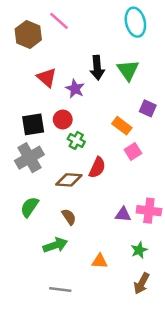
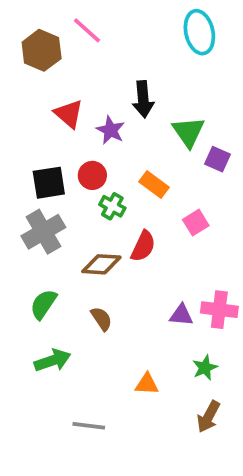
green triangle: (128, 70) -> (188, 132), moved
orange rectangle: (122, 126) -> (154, 184), moved
green arrow: (55, 245) -> (52, 360), moved

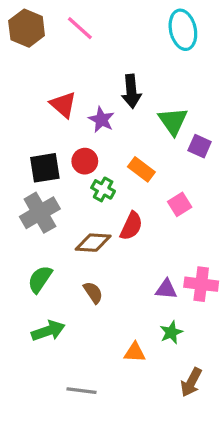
brown hexagon: (42, 50) -> (27, 28), moved
green star: (205, 368) -> (171, 332), moved

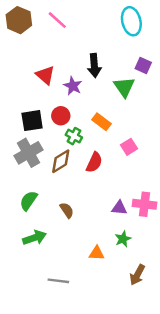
purple square: (200, 146) -> (143, 66), moved
brown diamond: (93, 243) -> (61, 161), moved, turned -35

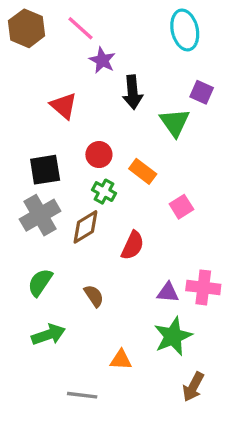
purple star: (73, 86) -> (102, 60), moved
red circle: (61, 116) -> (99, 155), moved
red semicircle: (94, 162) -> (133, 245), moved
green star: (123, 239) -> (173, 336), size x1.6
orange triangle: (97, 253) -> (121, 360), moved

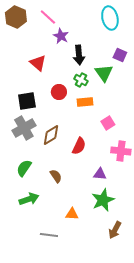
orange rectangle: (143, 171) -> (85, 102), turned -42
green cross: (104, 192) -> (81, 80), moved
pink cross: (203, 287) -> (121, 151), moved

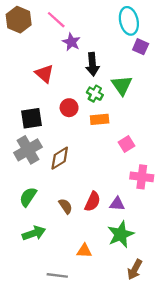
purple square: (120, 55) -> (141, 47), moved
red semicircle: (79, 146) -> (93, 202), moved

